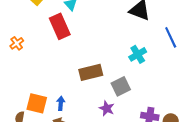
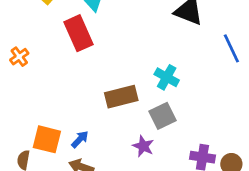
cyan cross: (138, 54) -> (167, 77), moved, turned -30
blue arrow: (61, 103) -> (80, 139), turned 40

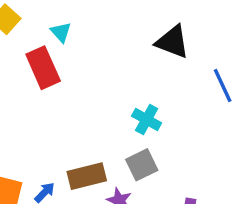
brown rectangle: (121, 97) -> (87, 176), moved

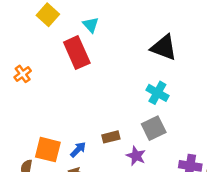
black triangle: (172, 42) -> (164, 48), moved
brown rectangle: (87, 176) -> (111, 137), size x0.6

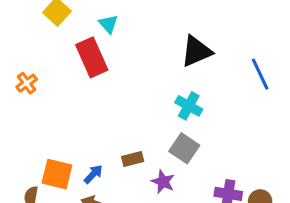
black triangle: (164, 48) -> (196, 51), turned -44
gray square: (154, 128) -> (184, 148), turned -30

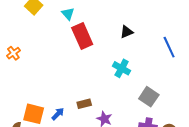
black triangle: (196, 51) -> (127, 32), size x0.6
red rectangle: (92, 57) -> (82, 36), moved
gray square: (184, 148) -> (149, 97), moved

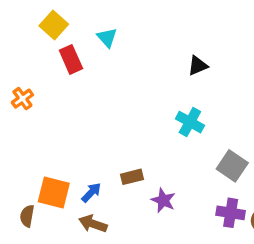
red rectangle: (82, 36) -> (71, 59), moved, size x0.7

